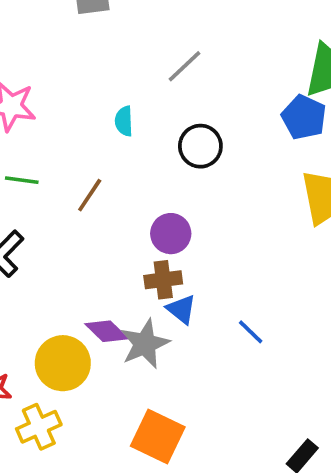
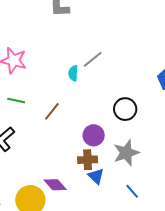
gray line: (185, 66) -> (93, 59), moved
black circle: (200, 146) -> (125, 109), moved
gray star: (145, 344) -> (126, 153), moved

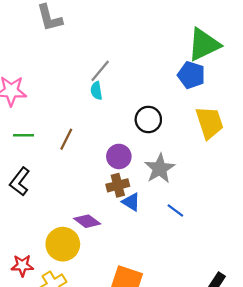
cyan semicircle: (73, 73) -> (96, 91), moved

